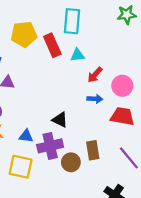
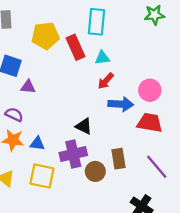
red arrow: (95, 75) -> (106, 81), moved
blue arrow: (95, 99) -> (121, 104), size x1.5
blue triangle: (26, 136) -> (37, 144), moved

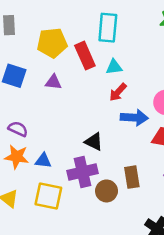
purple triangle: (28, 87) -> (53, 82), moved

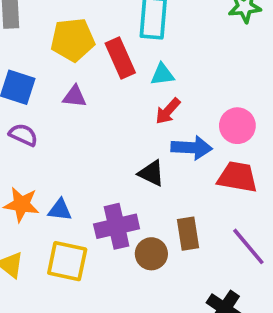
purple semicircle: (18, 129) -> (23, 135), moved
black triangle: (94, 142) -> (151, 173), moved

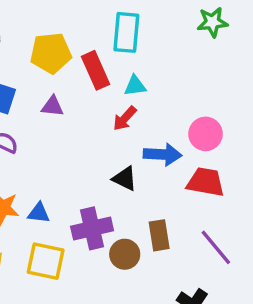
red arrow: (168, 111) -> (125, 118), moved

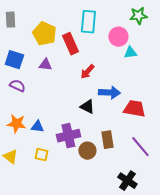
yellow pentagon: (51, 53) -> (44, 34), turned 30
cyan triangle: (135, 86) -> (130, 53), moved
pink circle: (206, 134) -> (118, 37), moved
yellow square: (46, 261) -> (41, 155), size x0.6

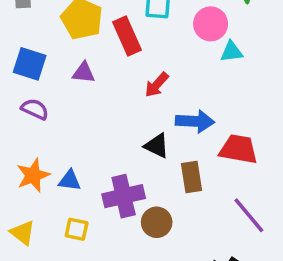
orange star: (16, 124) -> (33, 175), turned -30
brown rectangle: (107, 140) -> (191, 177), moved

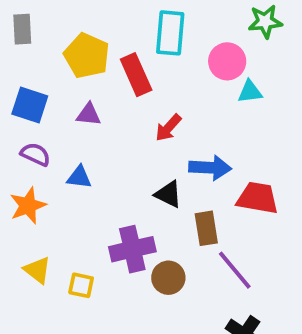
orange star: (33, 175) -> (28, 206), moved
blue triangle: (70, 181) -> (79, 177), moved
purple line: (249, 215) -> (235, 270), moved
yellow triangle: (23, 233) -> (37, 270), moved

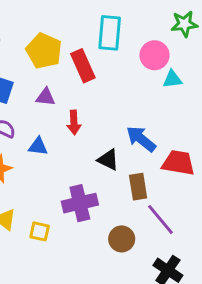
red arrow: (168, 128) -> (74, 122), moved, turned -45
blue arrow: (210, 168) -> (141, 139), turned -144
brown circle: (168, 278) -> (122, 239), moved

